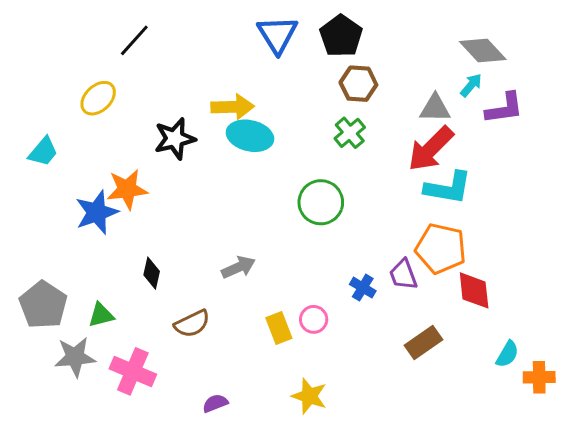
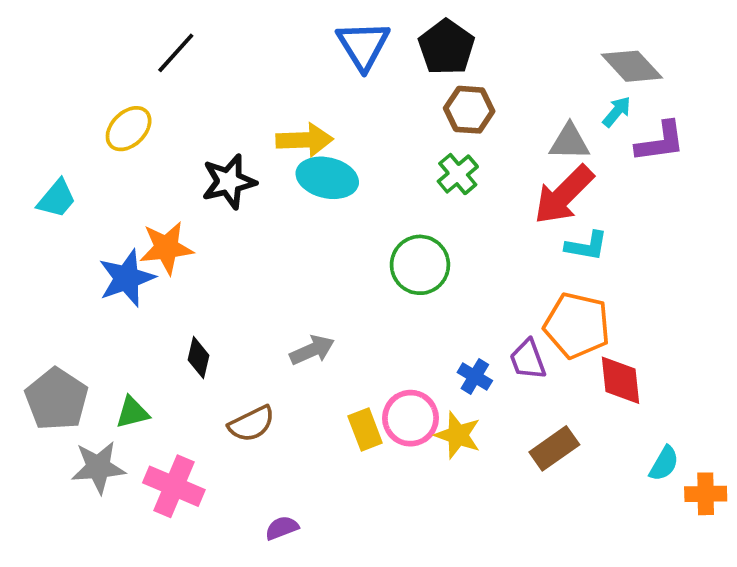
cyan L-shape: (448, 188) -> (586, 246), size x0.7
pink circle: (314, 319) -> (410, 418), size x1.5
yellow star: (309, 396) -> (458, 435), moved

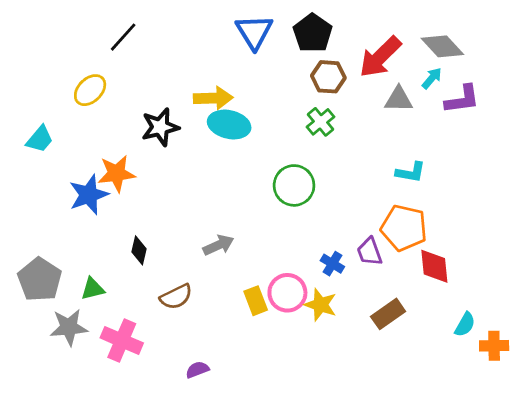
red arrow: (564, 195) -> (380, 57), moved

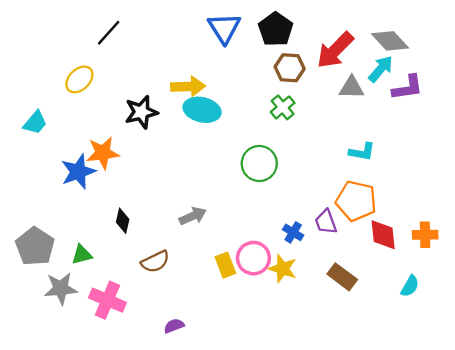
cyan arrow: (432, 78) -> (381, 69), size x1.4
brown rectangle: (388, 314) -> (342, 277), turned 72
orange cross: (494, 346) -> (425, 235), moved

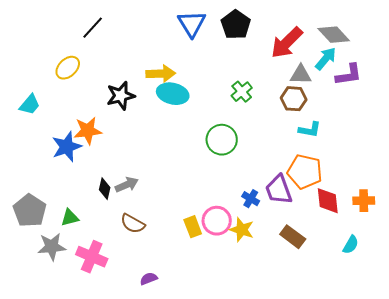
brown hexagon: (290, 68) -> (294, 99), moved
gray arrow: (193, 216) -> (127, 185), moved
purple trapezoid: (326, 222) -> (279, 190), size x1.4
brown semicircle: (155, 262) -> (133, 224), turned 55

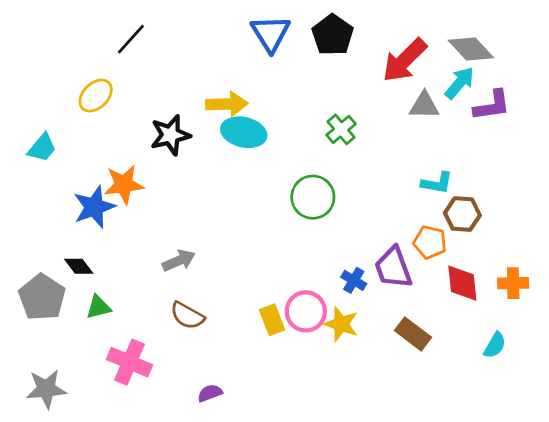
brown hexagon: (294, 99) -> (462, 214), moved
orange pentagon: (305, 172) -> (430, 242), size x0.7
black diamond: (105, 189) -> (79, 266), moved, turned -50
gray star: (52, 247) -> (46, 389), moved

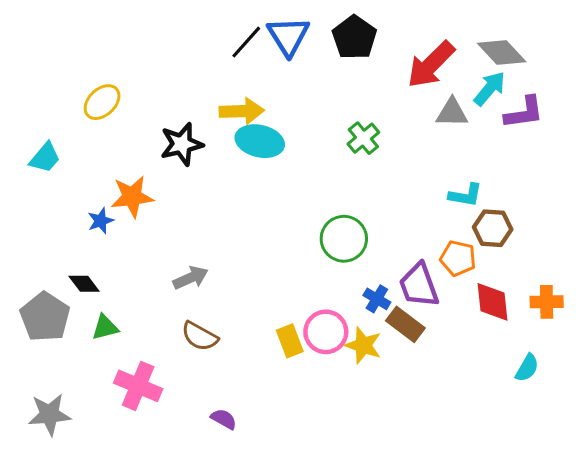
black line: (131, 39) -> (246, 42), moved
green circle: (313, 197) -> (344, 239), moved
blue star: (94, 207) -> (101, 221), size x0.6
brown rectangle: (413, 334) -> (405, 324), moved
purple semicircle: (210, 393) -> (224, 419), turned 50

